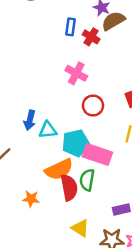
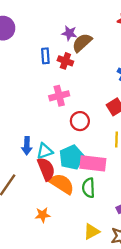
pink cross: (76, 73) -> (59, 96), turned -30
orange semicircle: (59, 169) -> (62, 184), turned -110
red semicircle: (69, 188) -> (46, 169), moved
yellow triangle: (80, 228) -> (91, 232), turned -48

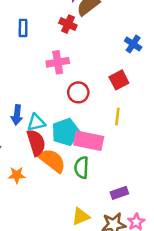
blue rectangle: (45, 56) -> (23, 28), moved
orange star: (43, 215) -> (17, 175), moved

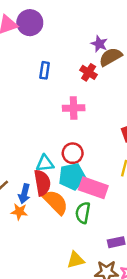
red circle: (78, 92) -> (73, 153), moved
blue arrow: (17, 115) -> (24, 194), moved

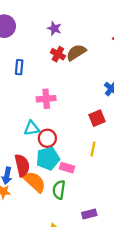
purple star: (99, 44) -> (54, 28), moved
red cross: (89, 72) -> (58, 54), moved
cyan triangle: (45, 163) -> (32, 128), moved
pink rectangle: (93, 188) -> (67, 168), size x0.6

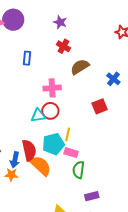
brown semicircle: (76, 52) -> (80, 67), moved
red circle: (47, 138) -> (50, 111), moved
yellow line: (93, 149) -> (68, 134), moved
green semicircle: (59, 190) -> (79, 170), moved

